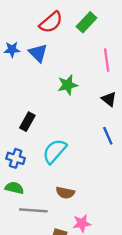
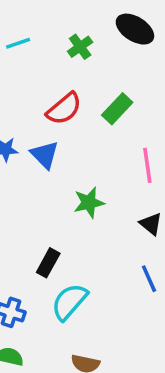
black rectangle: (27, 122) -> (48, 263), moved

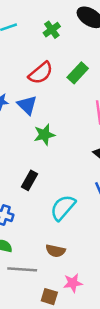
green star: (89, 203) -> (44, 135), moved
cyan semicircle: (69, 302) -> (63, 208), moved

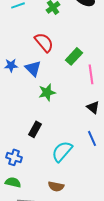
red semicircle: (41, 73) -> (44, 42), turned -90
green rectangle: (78, 73) -> (74, 56), moved

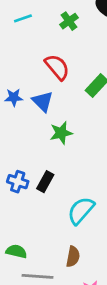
blue cross: (14, 157) -> (18, 182), moved
brown semicircle: (56, 186) -> (73, 257), turned -91

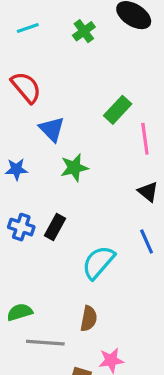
red semicircle: (57, 67) -> (26, 87), moved
blue star: (14, 97) -> (16, 169), moved
green semicircle: (16, 251) -> (20, 312), turned -30

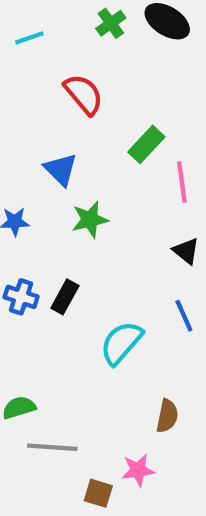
green cross: (84, 31) -> (111, 23), moved
red semicircle: (26, 87) -> (84, 94), moved
brown semicircle: (89, 319) -> (167, 416), moved

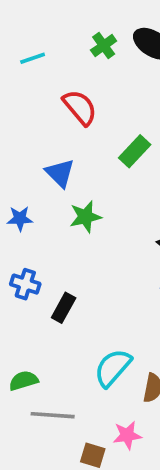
black rectangle: (65, 297) -> (64, 308), moved
cyan semicircle: (121, 343) -> (113, 368), moved

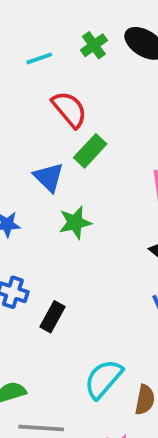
cyan line: (33, 58) -> (39, 58), moved
green rectangle: (135, 151) -> (90, 151), moved

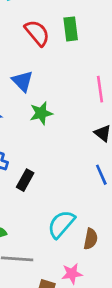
green rectangle: (90, 151) -> (71, 29), moved, turned -50

